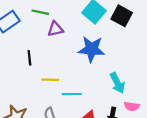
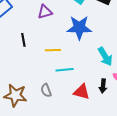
yellow line: (50, 80) -> (53, 50), moved

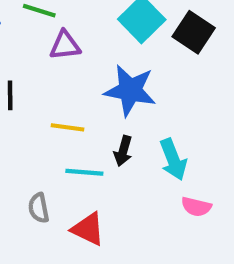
black arrow: (103, 86) -> (123, 151), moved
red triangle: (82, 92) -> (88, 229), moved

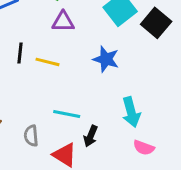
blue star: (130, 90) -> (106, 59), size x0.7
yellow line: (67, 127) -> (47, 62), moved
black arrow: (123, 151) -> (91, 136), moved

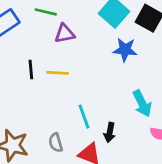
blue star: (106, 59) -> (125, 50), moved
cyan line: (67, 114) -> (84, 117), turned 70

